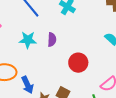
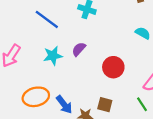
purple semicircle: (52, 40) -> (79, 49), turned -128

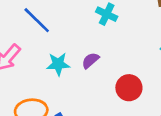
blue line: (47, 19) -> (37, 20), moved

